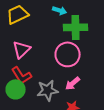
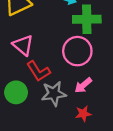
pink triangle: (22, 49) -> (23, 45), turned -36
red L-shape: (22, 75) -> (38, 71), moved

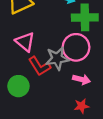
pink arrow: (83, 85) -> (82, 79), turned -126
gray star: (54, 94) -> (57, 58), moved

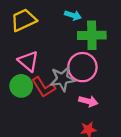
green circle: (18, 86) -> (21, 86), moved

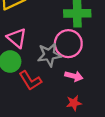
red L-shape: (44, 87) -> (30, 81), moved

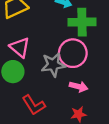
red L-shape: (30, 81) -> (34, 105), moved

